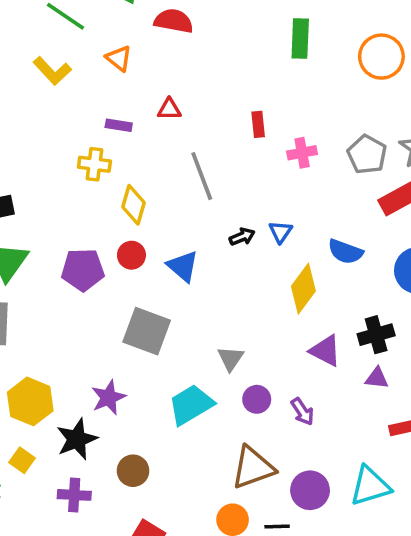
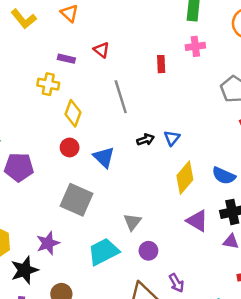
red triangle: (169, 109) -> (101, 50), turned 35
pink cross: (302, 153) -> (195, 46), moved
blue semicircle: (345, 252) -> (224, 176), moved
purple pentagon: (83, 270) -> (19, 167), moved
purple arrow: (302, 412) -> (176, 283), moved

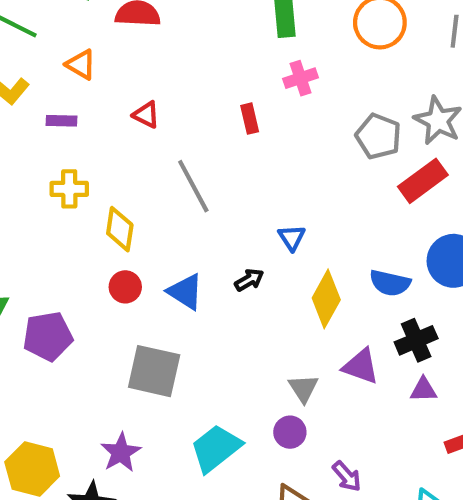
purple rectangle: (66, 59) -> (62, 121), moved
black arrow: (145, 140) -> (249, 280), moved
gray triangle: (132, 222) -> (303, 388), moved

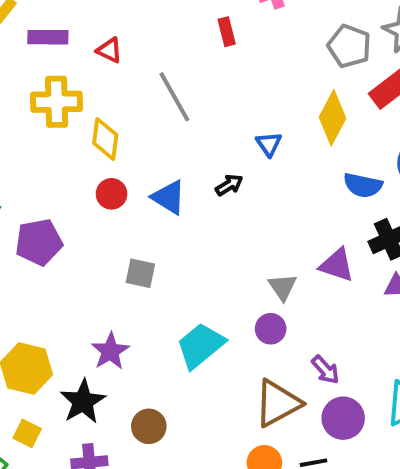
red triangle: (146, 115) -> (109, 50), moved
purple rectangle: (62, 121) -> (48, 37), size x1.4
yellow cross: (69, 189) -> (57, 102), size x1.4
yellow diamond: (326, 299) -> (333, 118), moved
gray square: (154, 371) -> (140, 273), size x0.6

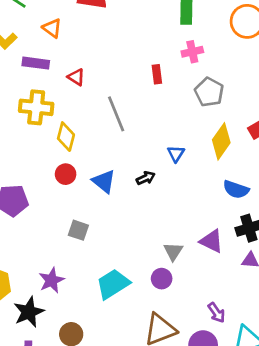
gray pentagon: (349, 46) -> (209, 92), moved
purple arrow: (325, 370) -> (216, 313), moved

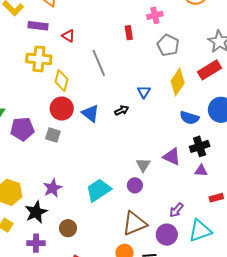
red circle: (66, 174) -> (62, 109), size x1.5
gray square: (78, 230) -> (53, 135), moved
purple arrow: (216, 313) -> (176, 210), turned 77

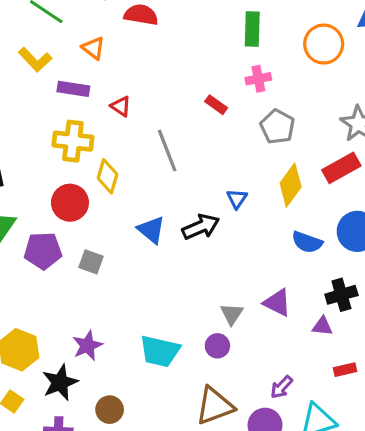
red rectangle: (129, 33) -> (216, 105), turned -48
red circle: (62, 109) -> (70, 203), moved
black arrow: (122, 110) -> (201, 227), size x1.6
black cross: (200, 146) -> (341, 295), moved
cyan trapezoid: (99, 190) -> (160, 351), turned -136

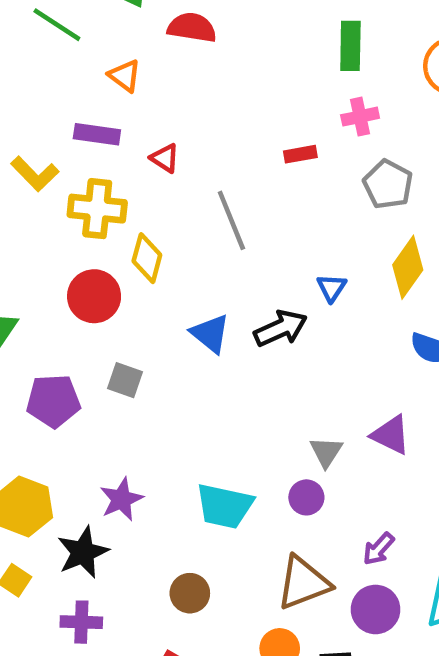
yellow L-shape: (35, 60) -> (35, 174), moved
red rectangle: (216, 105) -> (300, 154), turned -45
purple pentagon: (43, 251) -> (53, 401), moved
purple arrow: (281, 387) -> (379, 549), moved
brown circle: (110, 410) -> (190, 593), moved

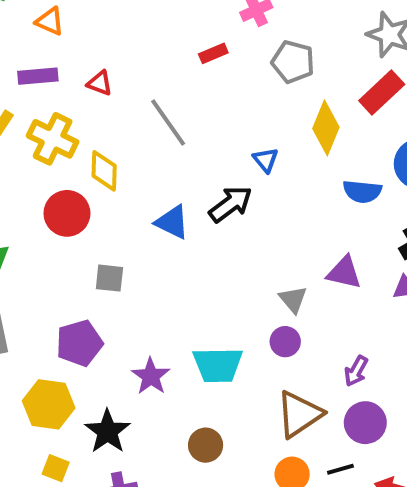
yellow cross: (97, 209) -> (53, 139), turned 33
purple pentagon: (53, 401) -> (79, 343), moved
purple star: (121, 499) -> (151, 376), moved

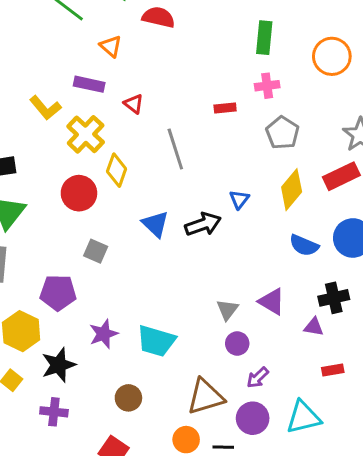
purple circle: (285, 342) -> (237, 343), moved

